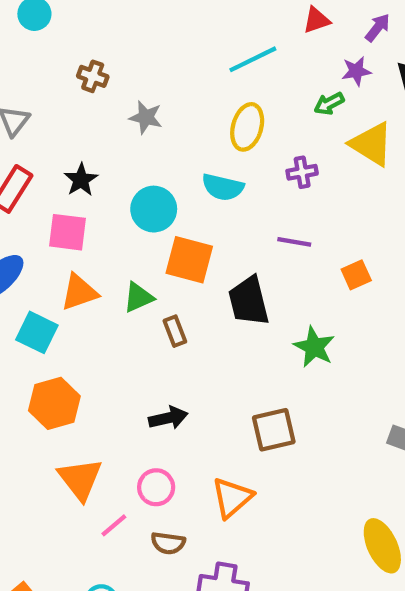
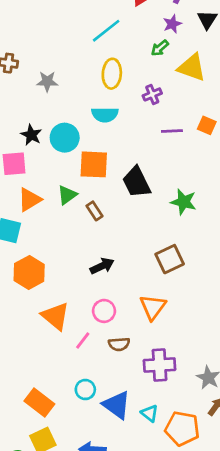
black star: (81, 180) -> (31, 135), moved
purple line: (294, 242) -> (172, 131), moved
orange square: (356, 275) -> (207, 125), moved, turned -30

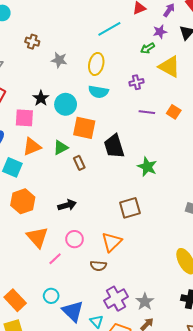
yellow ellipse: (112, 74) -> (96, 64), moved
black arrow: (102, 266) -> (67, 205), moved
brown semicircle: (119, 344) -> (98, 266), moved
purple cross: (160, 365) -> (116, 299), moved, turned -35

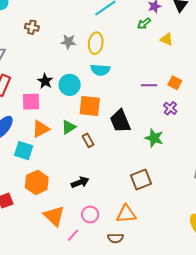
gray star: (59, 60) -> (68, 42), moved
yellow triangle: (169, 67) -> (167, 39), size x0.6
purple cross: (136, 82) -> (170, 108), moved, turned -32
orange triangle: (112, 242) -> (126, 214), turned 45

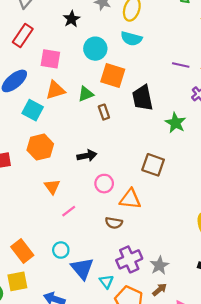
black star: (45, 81) -> (72, 19), moved
brown square: (141, 179) -> (153, 165), turned 30
pink circle: (90, 214) -> (104, 184), moved
orange triangle: (54, 216) -> (52, 187), size x0.7

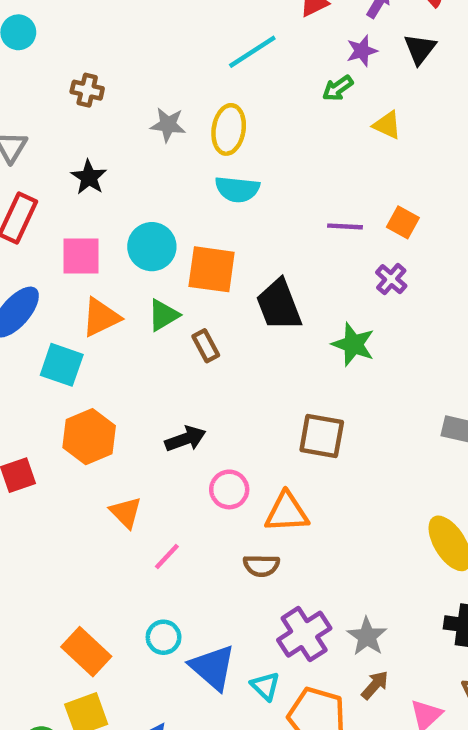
black star: (72, 19) -> (89, 177), moved
cyan circle: (95, 49) -> (152, 247), moved

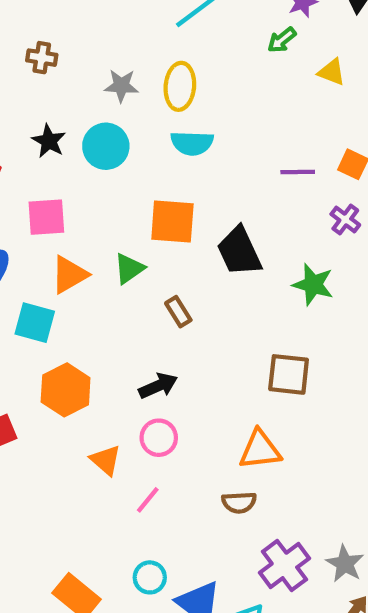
cyan circle: (152, 247) -> (106, 146), moved
brown rectangle: (206, 346) -> (178, 312), moved
pink circle: (229, 489) -> (159, 438), moved

